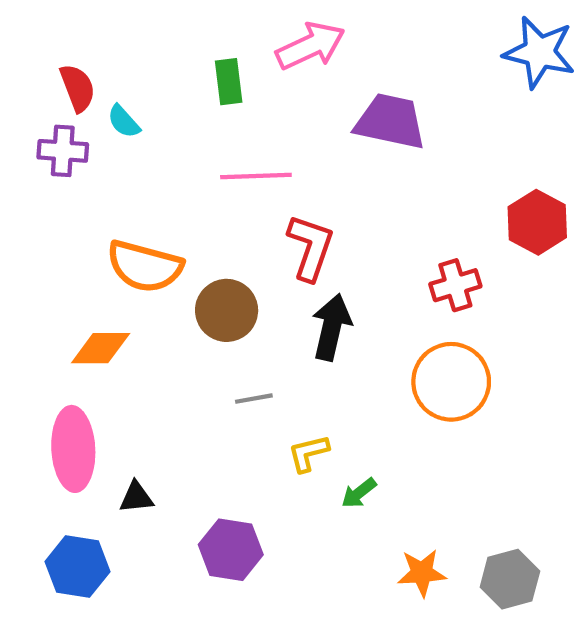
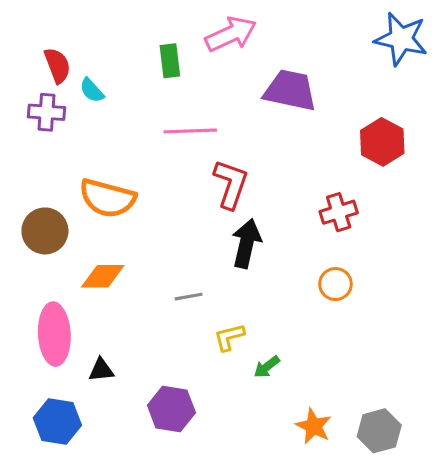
red hexagon: (537, 222) -> (382, 142), moved
brown circle: (227, 310) -> (45, 231), moved
orange diamond: (101, 348) -> (103, 276), moved
orange circle: (451, 382) -> (335, 284), size x0.6
orange star: (422, 573) -> (314, 426), turned 30

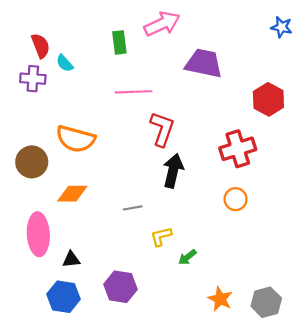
blue star: (401, 39) -> (282, 27), size x0.6
red cross: (339, 212) -> (238, 149), size x1.4
blue hexagon: (57, 421) -> (64, 297), moved

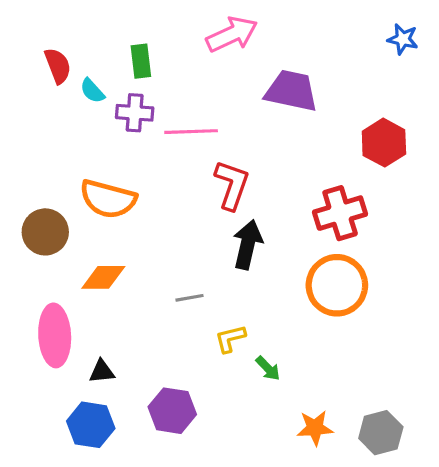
green rectangle: (119, 42) -> (141, 61), moved
purple cross: (33, 79) -> (135, 113), moved
orange circle: (236, 199) -> (337, 285), size x1.8
green arrow: (187, 257) -> (268, 368), turned -96
orange star: (220, 299) -> (315, 428), turned -30

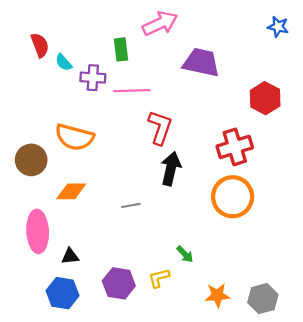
green rectangle: (141, 61) -> (121, 49), moved
yellow L-shape: (230, 339) -> (159, 278), moved

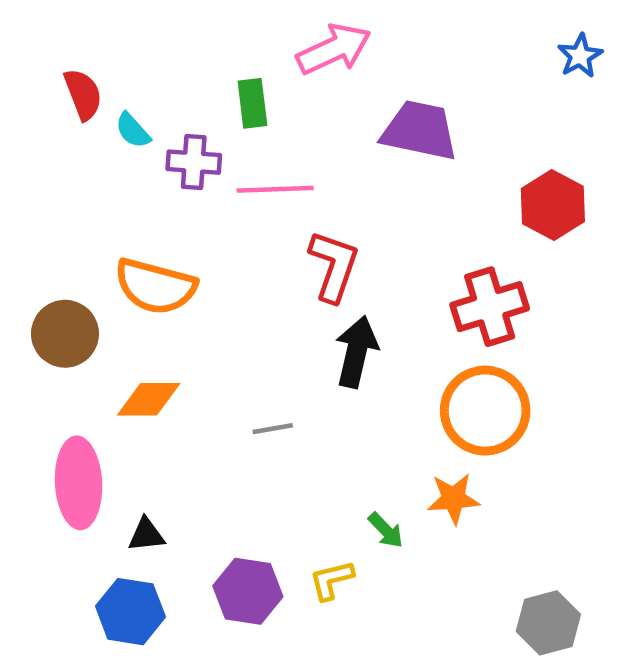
blue star: (278, 27) -> (580, 56), turned 30
orange star: (217, 295) -> (453, 499), moved

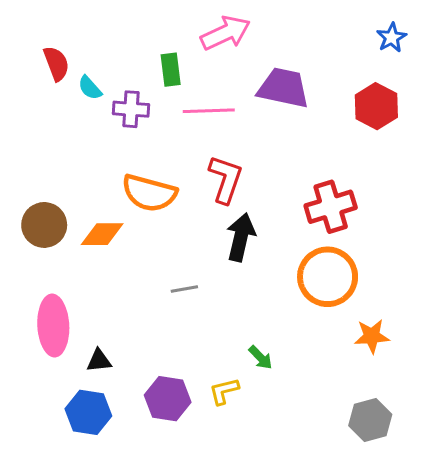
pink line: (275, 189) -> (209, 111), moved
red hexagon: (553, 205) -> (376, 106), moved
orange semicircle: (155, 286) -> (149, 193), moved
orange diamond: (149, 399) -> (102, 234), moved
orange star: (453, 499) -> (372, 336), moved

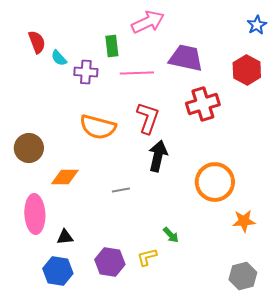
red cross: (331, 207) -> (203, 104), moved
orange diamond: (102, 234) -> (65, 177), moved

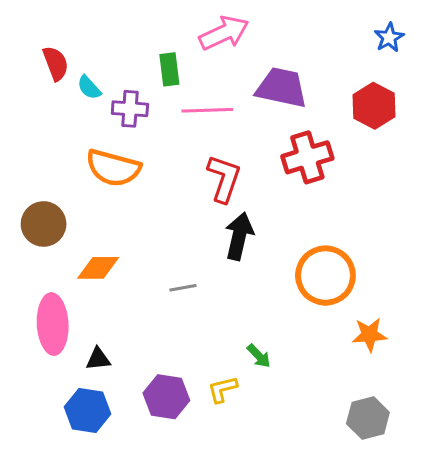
orange semicircle: (98, 127) -> (113, 168), moved

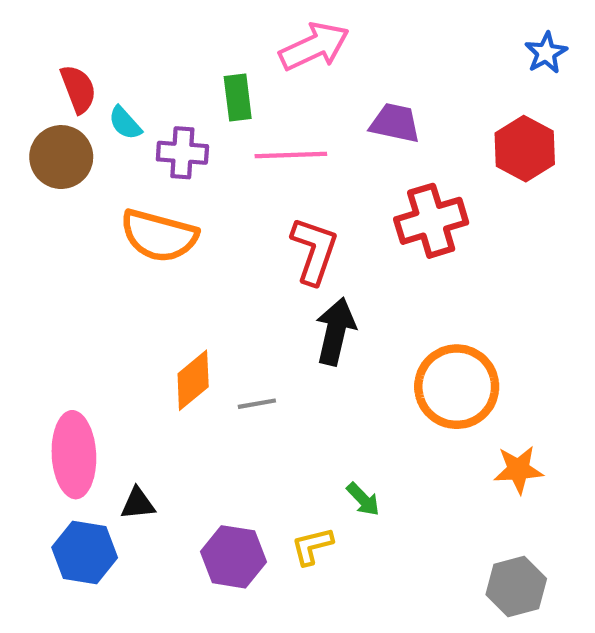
purple trapezoid: (282, 88) -> (395, 123), size x0.7
brown circle: (44, 224) -> (61, 157), moved
orange diamond: (98, 268) -> (193, 380), moved, turned -39
blue hexagon: (88, 410) -> (85, 553), moved

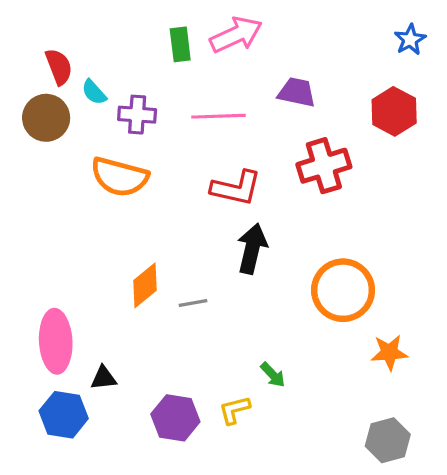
green rectangle: (238, 98) -> (180, 44), moved
red L-shape: (314, 251) -> (236, 188), turned 84

